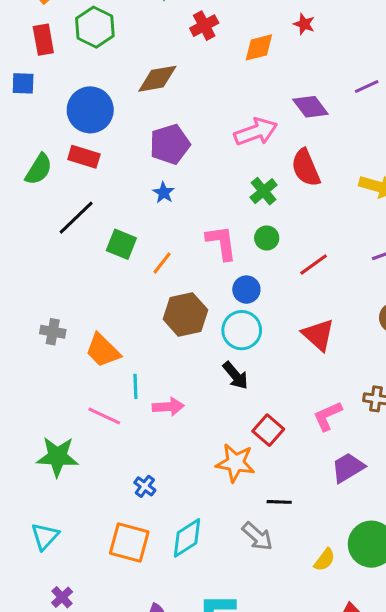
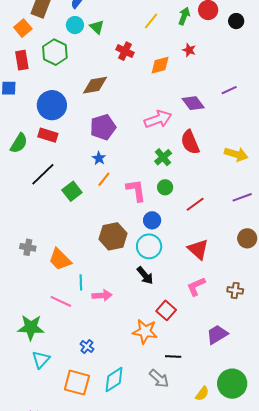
red cross: (204, 26) -> (125, 51), turned -36
green square: (121, 244) -> (72, 191), turned 30
orange line: (162, 263) -> (104, 179), moved
pink L-shape: (328, 416) -> (196, 286), moved
cyan triangle: (45, 536) -> (41, 360), moved

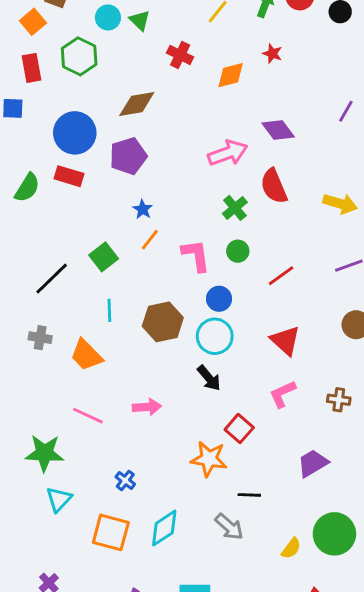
purple line: (229, 90) -> (346, 111), moved, turned -35
purple pentagon: (103, 127) -> (128, 156), moved
black line: (43, 174) -> (52, 279), moved
cyan line: (81, 282) -> (109, 310), moved

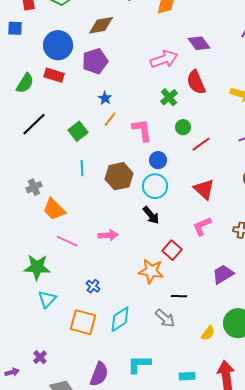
green circle: (238, 251) -> (183, 127), moved
black line: (52, 279) -> (34, 124), moved
gray cross: (40, 338) -> (34, 187), turned -35
orange trapezoid: (86, 355) -> (54, 209), moved

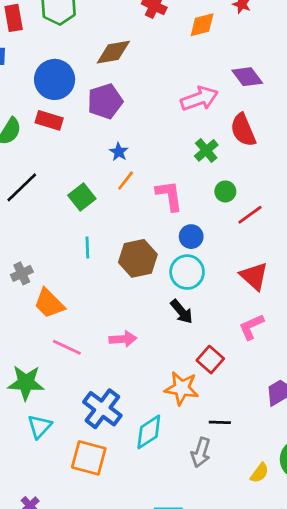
blue cross: (93, 286) -> (102, 409), size x2.0
gray arrow: (165, 318) -> (201, 452), turned 65
cyan diamond: (120, 319) -> (149, 432), moved

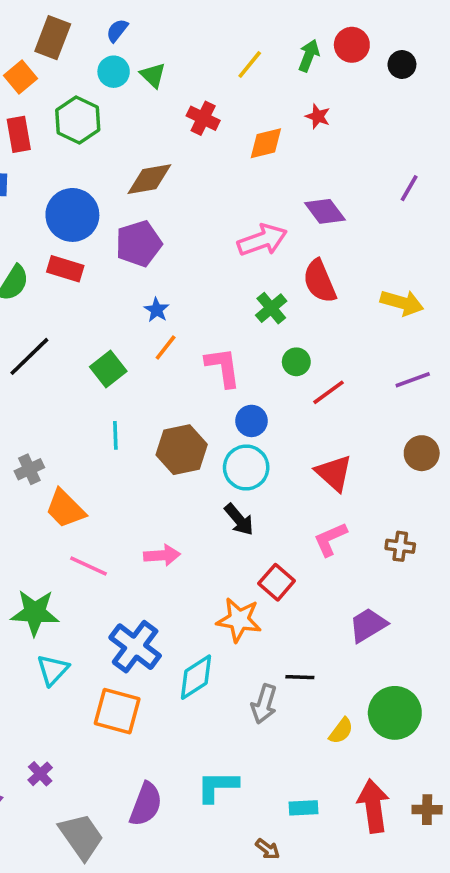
black line: (220, 422) -> (300, 677), moved

